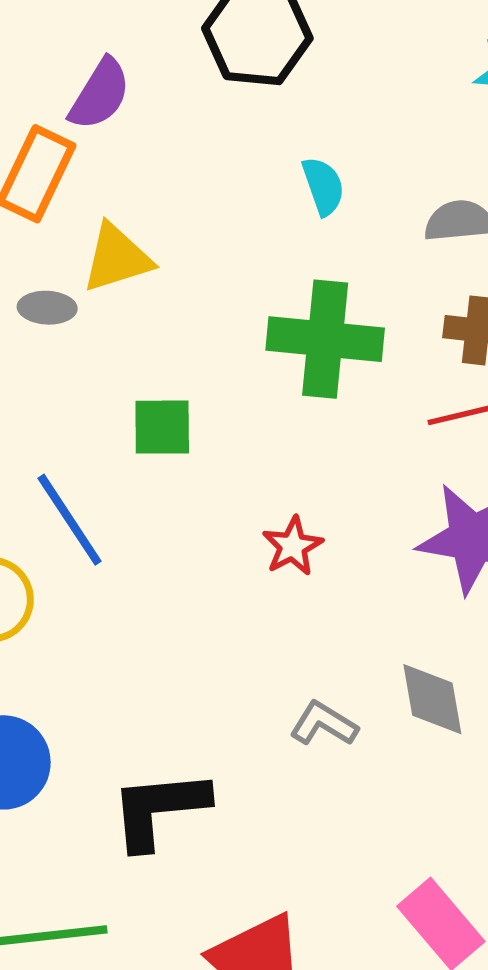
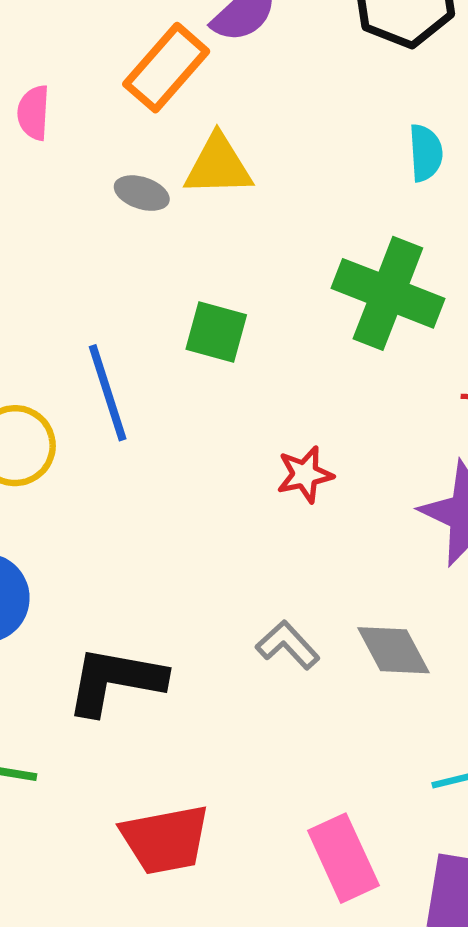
gray diamond: (432, 699) -> (394, 650), turned -34

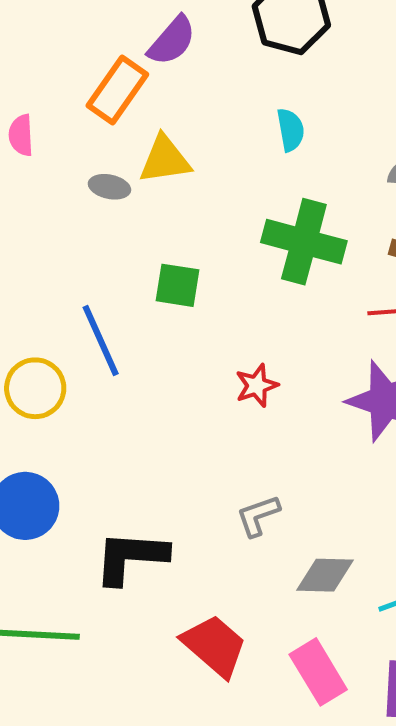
cyan semicircle: (426, 153) -> (291, 130), moved
gray L-shape: (288, 645) -> (258, 516), turned -60
gray diamond: (394, 650) -> (325, 575), moved, turned -54
red trapezoid: (165, 840) -> (214, 646), moved, turned -122

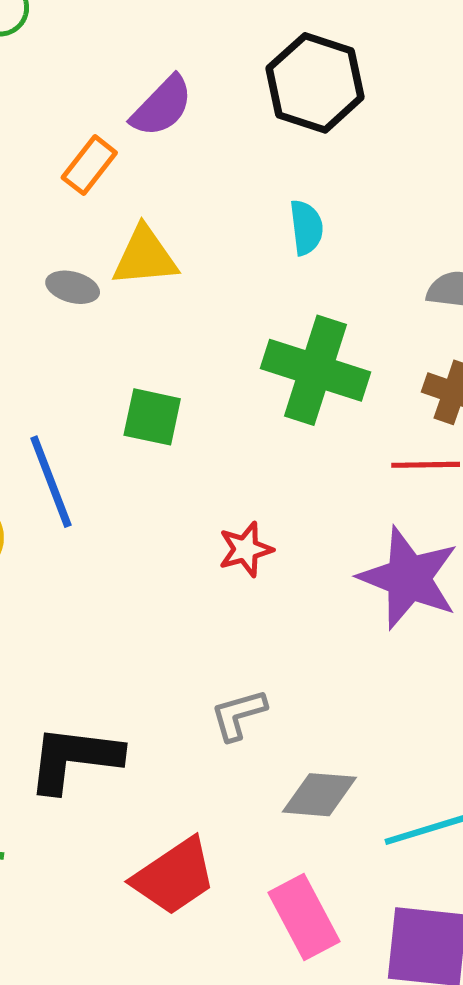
orange rectangle: (117, 90) -> (89, 165), size x0.7
red trapezoid: (214, 646) -> (174, 877), turned 102

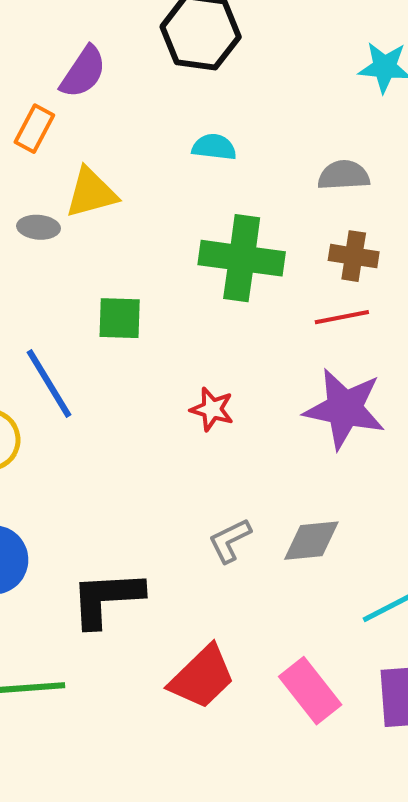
cyan semicircle: (306, 227) -> (214, 147), turned -66
red star: (246, 549) -> (212, 409), turned -30
gray diamond: (319, 795) -> (311, 541), moved

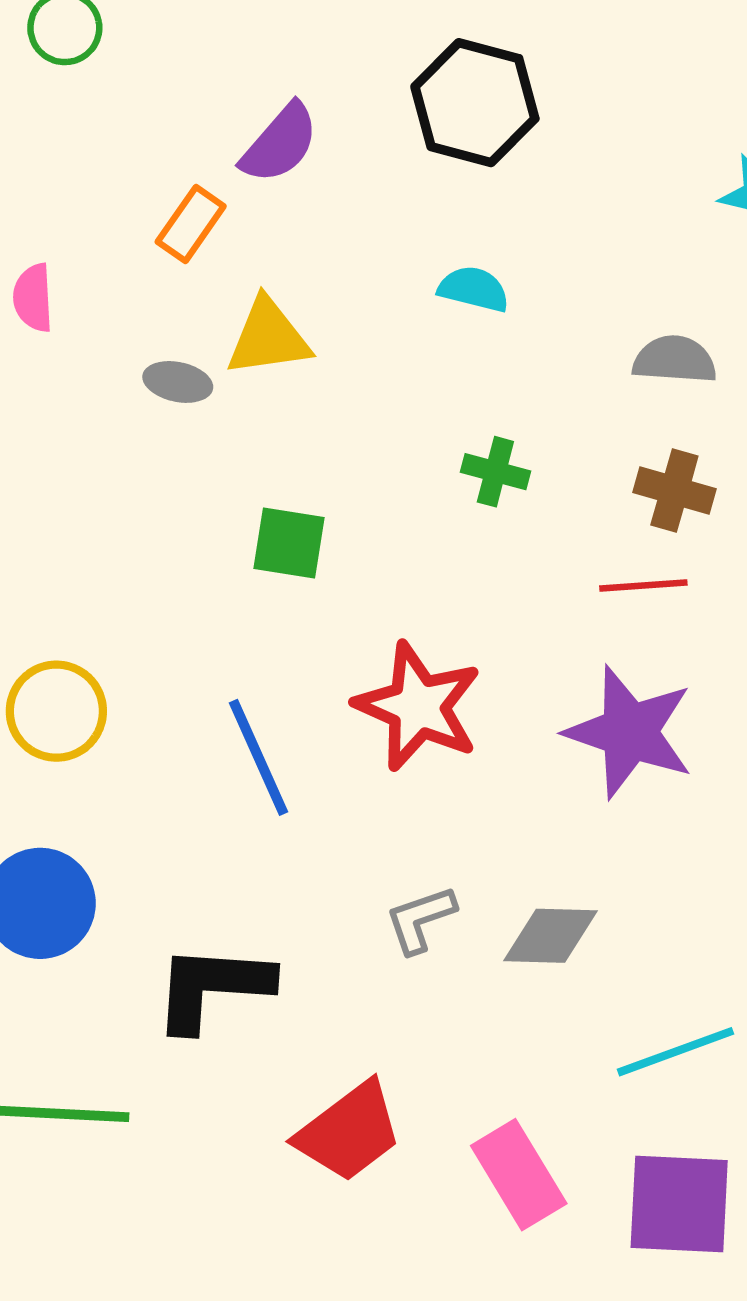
green cross: (242, 258) -> (495, 472), size x0.5
blue line: (49, 383) -> (259, 757), moved
red star: (212, 409) -> (418, 707), size x1.8

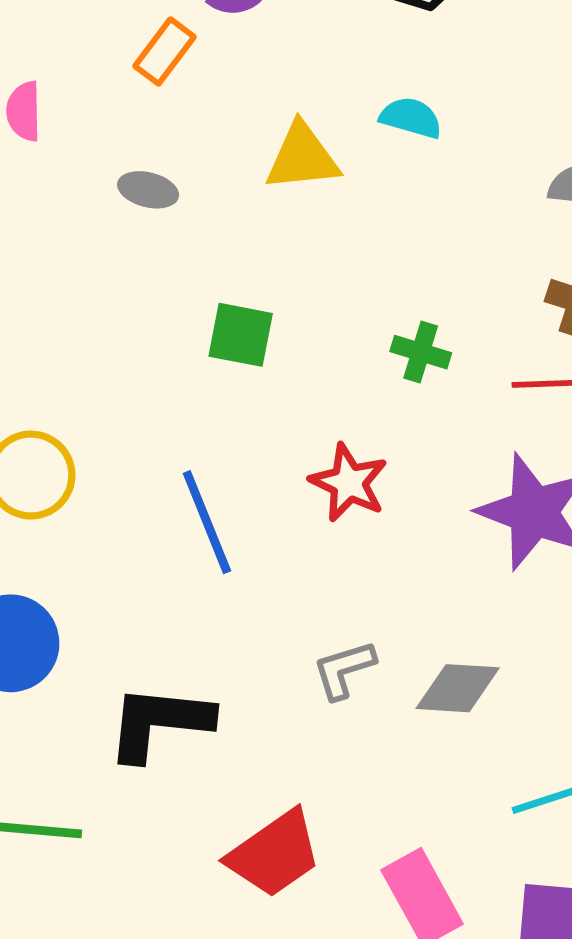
yellow triangle: (268, 337) -> (302, 157), moved
green cross: (495, 472) -> (421, 352), moved
red star: (418, 707) -> (349, 483), size x0.7

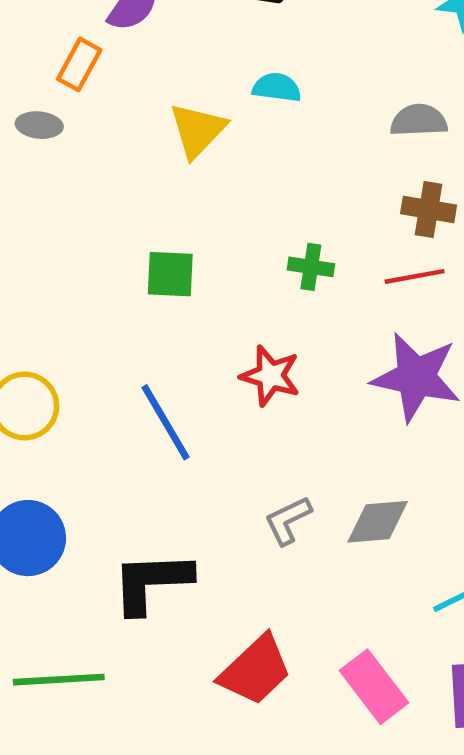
yellow triangle: (302, 157) -> (198, 130), turned -32
gray ellipse: (148, 190) -> (39, 125), moved

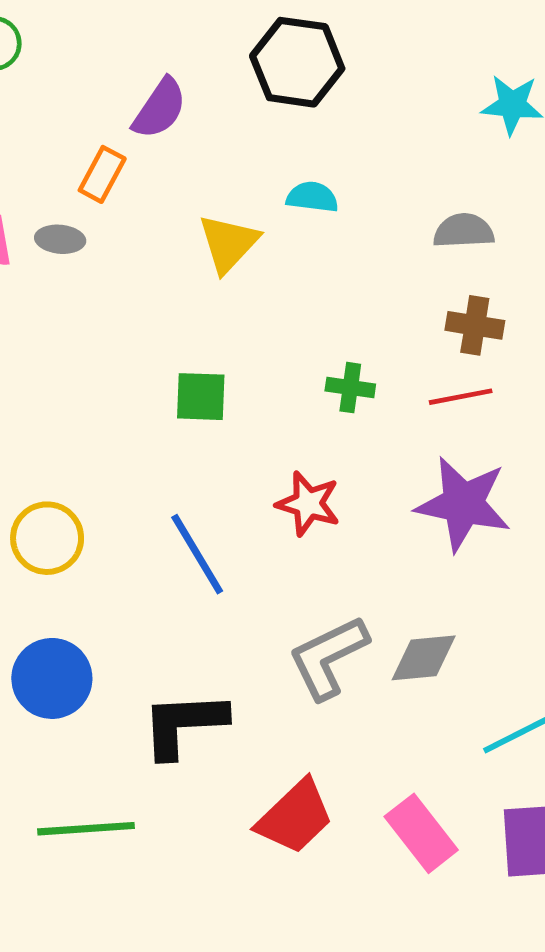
gray L-shape: (288, 520) -> (328, 657), size x1.6

